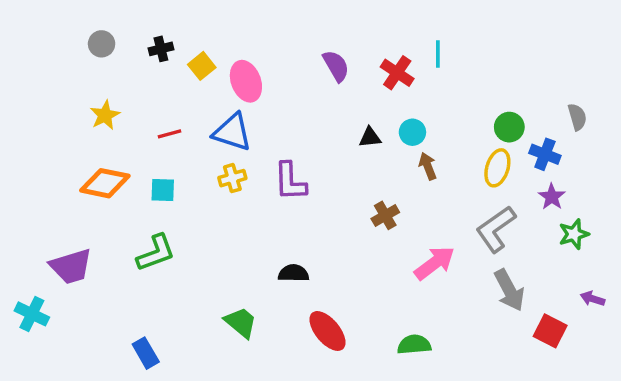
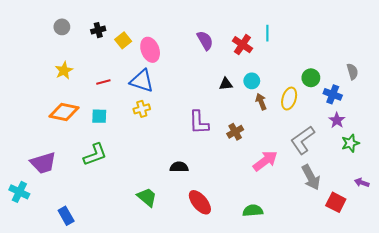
yellow ellipse: (497, 168) -> (289, 99), moved
purple L-shape: (290, 181) -> (199, 122), moved
blue rectangle: (146, 353) -> (66, 216), moved

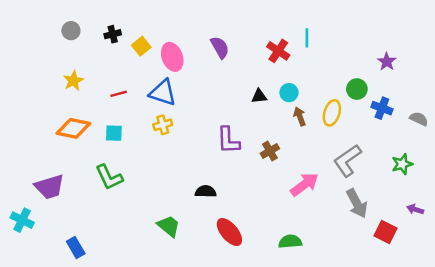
purple semicircle: (205, 40) -> (220, 47), moved
gray semicircle: (352, 72) -> (419, 119), moved, turned -49
purple star: (337, 120) -> (387, 62), moved
green L-shape: (95, 155) -> (109, 177), turned 85

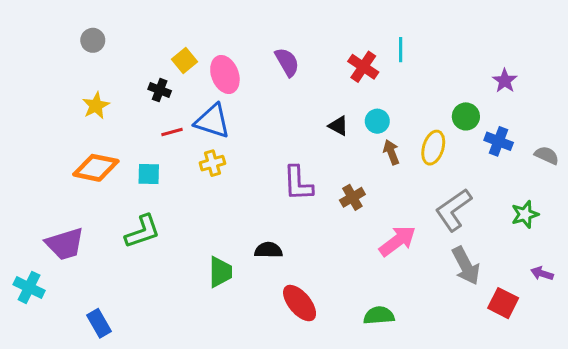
black cross: (113, 34) -> (160, 90), moved, turned 35
red line: (119, 94) -> (172, 132), moved
black triangle: (259, 96) -> (338, 126), turned 35
green L-shape: (109, 177) -> (143, 232), turned -84
green trapezoid: (169, 226) -> (220, 272), moved, turned 50

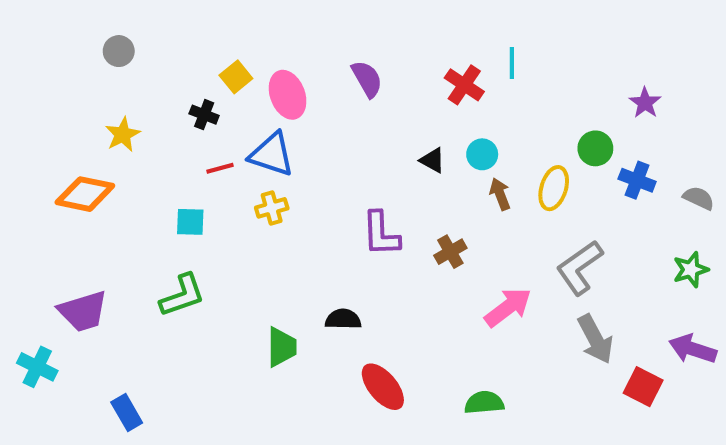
orange diamond: (96, 168) -> (85, 194), moved
green star: (525, 214) -> (691, 270), moved
purple arrow: (542, 273) -> (693, 349), size x1.6

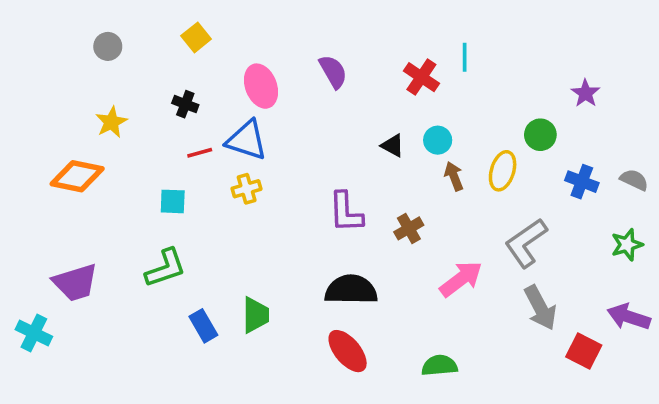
yellow square: (236, 77) -> (196, 37), moved
blue cross: (637, 180) -> (582, 182), moved
black semicircle: (343, 319) -> (351, 290), moved, size x1.6
blue rectangle: (127, 413) -> (203, 326), moved

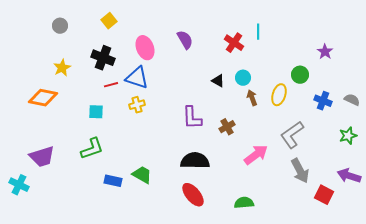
black cross: (185, 104) -> (103, 58), size x1.6
green trapezoid: (256, 315) -> (142, 175), turned -60
blue rectangle: (203, 326) -> (113, 181), turned -48

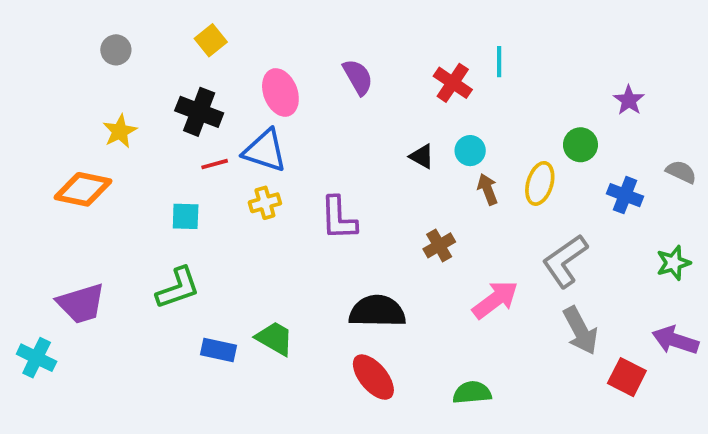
gray semicircle: (352, 100) -> (681, 172), moved
purple L-shape: (192, 118) -> (339, 218), moved

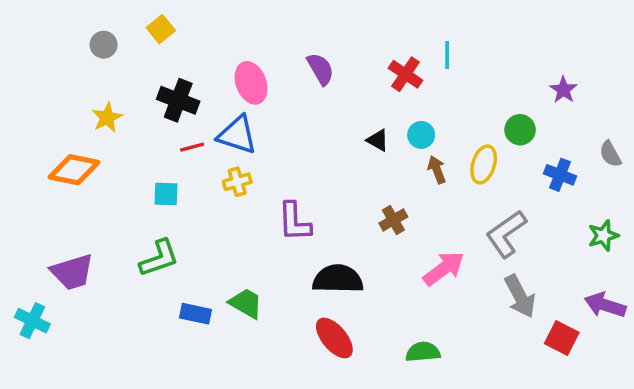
yellow square: (211, 40) -> (161, 29), moved
gray semicircle: (681, 172) -> (610, 154), turned -144
purple L-shape: (339, 218) -> (294, 222), moved

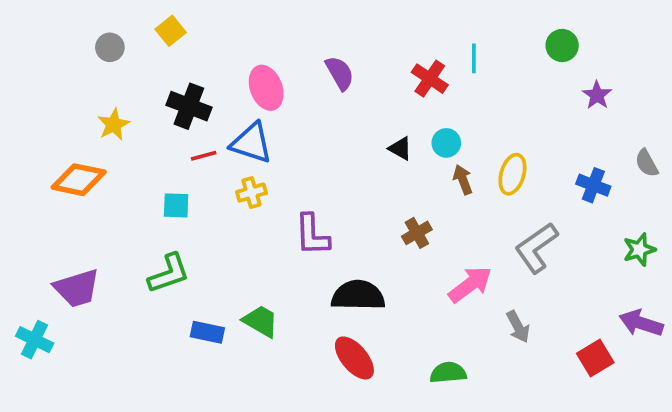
green circle: (520, 130) -> (562, 45), moved
gray arrow: (520, 296) -> (518, 327), moved, size x0.7
red square: (562, 338) -> (595, 358), turned 32

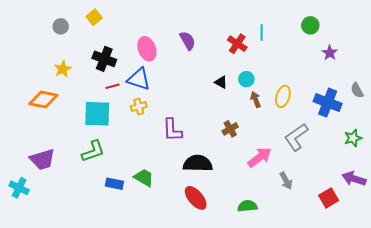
blue cross: (593, 185) -> (328, 103), size x1.5
cyan square: (176, 205) -> (97, 114), size x1.8

